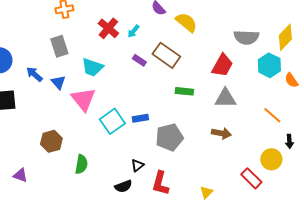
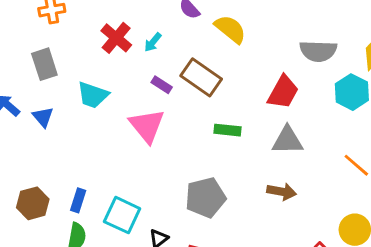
pink triangle: (83, 99) -> (147, 126), moved
blue rectangle: (140, 118) -> (78, 200), moved, turned -63
cyan square: (112, 121) -> (122, 215), moved, turned -30

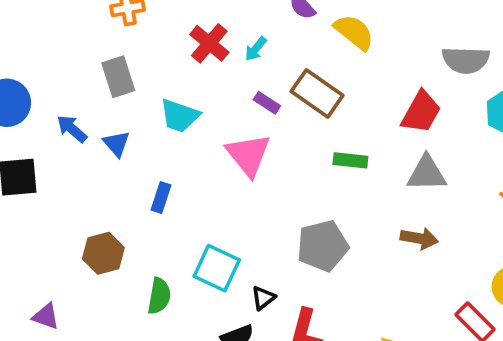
blue rectangle: (78, 200) -> (161, 198), moved

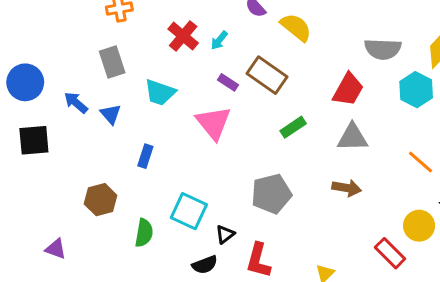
green rectangle: (350, 160) -> (293, 127), turned -40

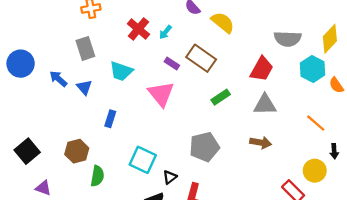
black square: (34, 140) -> (27, 151), moved, turned -35
green semicircle: (144, 233) -> (97, 176), moved

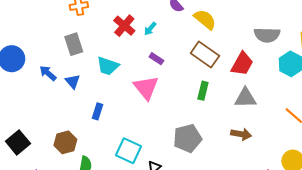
brown rectangle: (201, 58) -> (205, 55), moved
green rectangle: (221, 97) -> (203, 91), turned -42

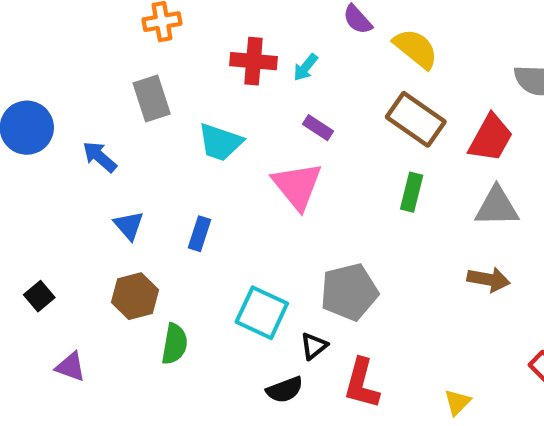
red cross: (124, 26) -> (254, 61), turned -35
blue triangle: (73, 81) -> (129, 225), moved
gray pentagon: (187, 138) -> (349, 292), moved
black square: (18, 142) -> (39, 296), size x0.6

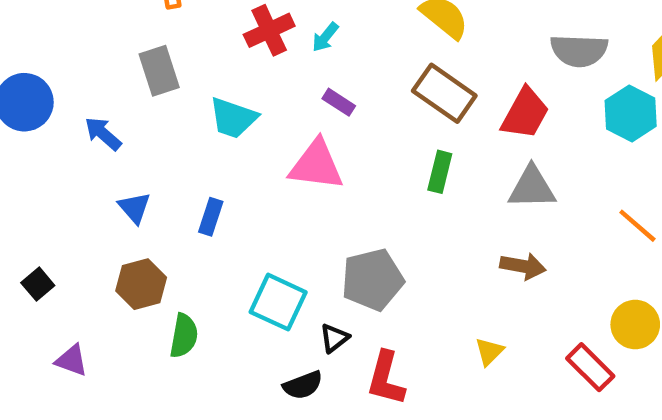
red cross: (254, 61) -> (269, 30), turned -30
pink triangle: (297, 186) -> (316, 165), turned -44
yellow triangle: (457, 402) -> (489, 351), moved

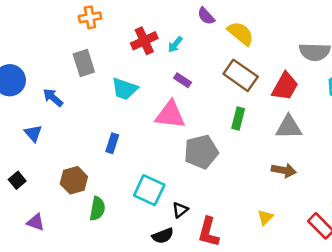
blue triangle: (134, 208) -> (33, 133), moved
gray pentagon: (372, 280) -> (201, 152), moved

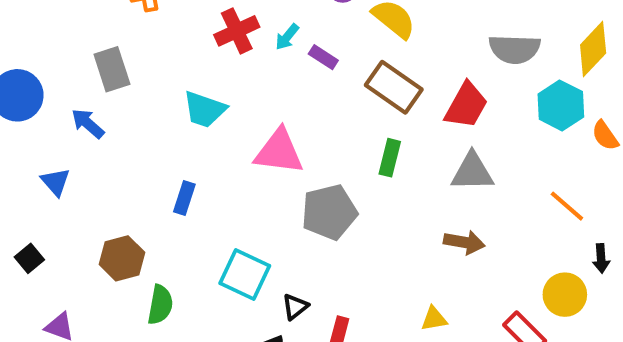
gray rectangle: (84, 63) -> (112, 69), moved
purple rectangle: (183, 80) -> (323, 57), moved
yellow triangle: (265, 217) -> (434, 319), turned 35

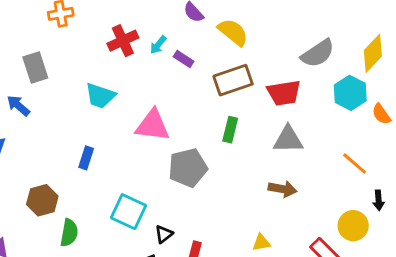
gray semicircle: (515, 49) -> (318, 53), turned -36
brown rectangle: (394, 87) -> (233, 80), turned -54
red trapezoid: (466, 105) -> (284, 93), turned 52

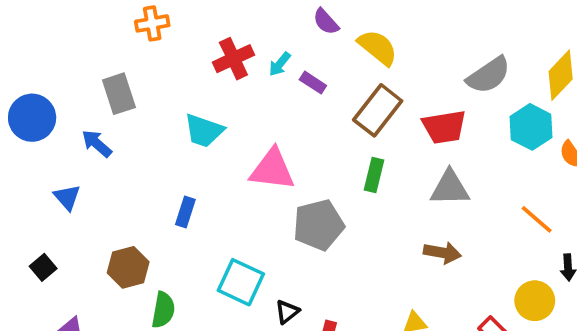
brown rectangle: (233, 80) -> (378, 110), turned -33

